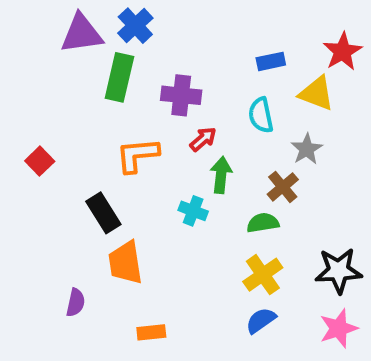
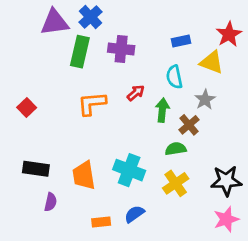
purple cross: (181, 95) -> (121, 49), moved
green arrow: (221, 175) -> (162, 110), moved
cyan cross: (193, 211) -> (129, 170), moved, size x1.6
black rectangle: (103, 213) -> (36, 169), moved, turned -50
blue semicircle: (261, 320) -> (134, 214), moved

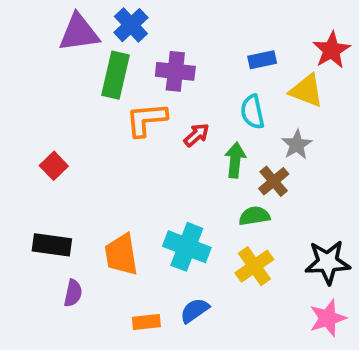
orange L-shape: (92, 104) -> (146, 120), moved
red square: (27, 108) -> (54, 166), moved

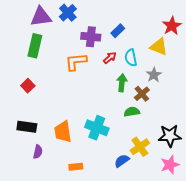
blue rectangle: (262, 60) -> (118, 31), moved, turned -32
green rectangle: (116, 75) -> (35, 46), moved
red arrow: (197, 135) -> (110, 58), moved
yellow cross: (254, 266) -> (140, 147), moved
blue semicircle: (195, 310) -> (122, 161), moved

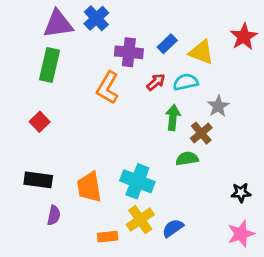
yellow triangle: (159, 47) -> (201, 52), moved
cyan semicircle: (131, 58) -> (186, 82), turned 90
orange L-shape: (76, 62) -> (108, 88), turned -55
black star: (170, 136) -> (241, 193), size x0.6
yellow cross: (140, 147) -> (140, 220), moved

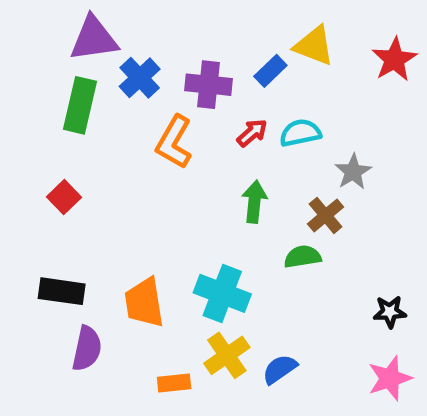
blue cross: (96, 18) -> (140, 78), moved
yellow triangle: (201, 52) -> (314, 46), moved
green arrow: (173, 117) -> (254, 202), moved
purple semicircle: (54, 215) -> (87, 349), size x1.4

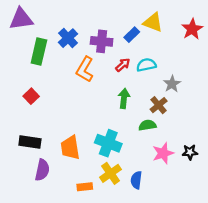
purple triangle: (94, 39) -> (21, 19), moved
blue semicircle: (280, 369) -> (136, 180), turned -48
pink star: (390, 378) -> (163, 153), moved

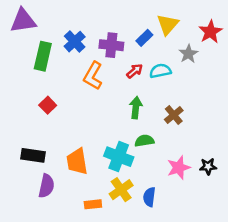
yellow triangle: (153, 22) -> (168, 24), turned 50
gray star: (172, 84) -> (188, 54), moved
red square: (31, 96) -> (48, 105), moved
green semicircle: (147, 125) -> (144, 141), moved

